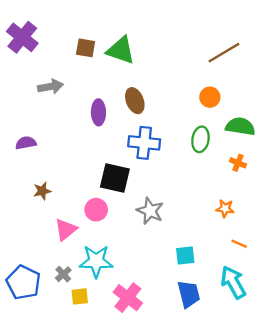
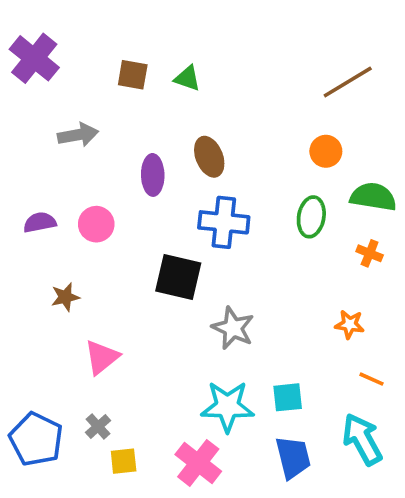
green triangle: (121, 50) -> (187, 78), size x0.6
pink circle: (96, 210) -> (96, 224), moved
cyan star: (96, 261) -> (227, 406), moved

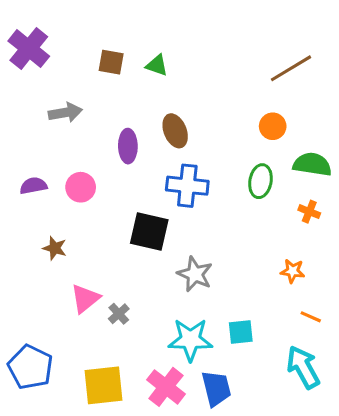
brown star: (65, 297) -> (55, 248), turned 30
gray cross: (98, 426) -> (119, 314), moved
blue trapezoid: (293, 457) -> (216, 388), moved
yellow square: (124, 461) -> (103, 385), size x1.8

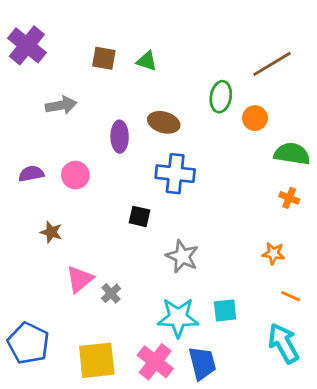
brown ellipse: (175, 131) -> (164, 122), turned -52
green ellipse: (260, 181) -> (221, 97), moved
black square: (149, 231) -> (140, 216), size x0.6

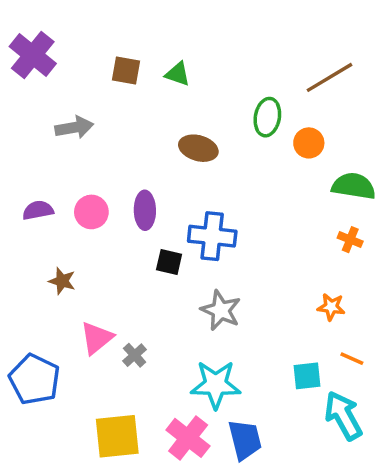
purple ellipse: (120, 137) -> (145, 210), moved
blue cross: (175, 174) -> (212, 236), moved
cyan square: (225, 310) -> (307, 376), moved
blue pentagon: (28, 343) -> (34, 379), moved

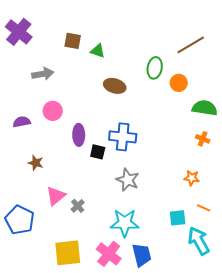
green triangle: (178, 74) -> (98, 51), moved
purple ellipse: (145, 210) -> (79, 135), moved
pink circle: (91, 212) -> (53, 111), moved

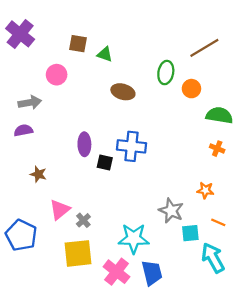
gray arrow: (43, 74) -> (30, 102), moved
pink circle: (53, 111) -> (57, 75), moved
gray star: (128, 180) -> (171, 211), moved
yellow square: (68, 253) -> (78, 253), moved

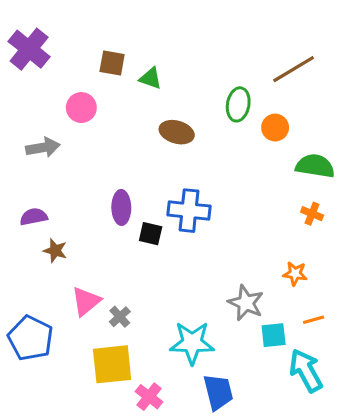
purple semicircle: (23, 130) -> (34, 217), moved
orange line: (218, 222) -> (314, 320), turned -40
pink cross: (117, 272) -> (149, 397), moved, size x0.7

